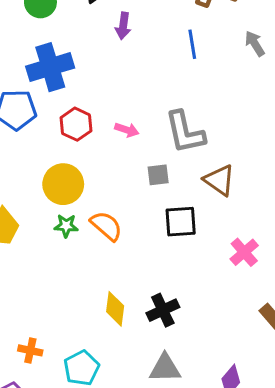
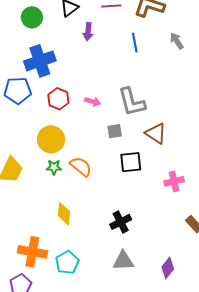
pink cross: (244, 252) -> (174, 181), turned 30
yellow diamond: (115, 309) -> (64, 214), moved
orange cross: (30, 350) -> (32, 252), size x1.8

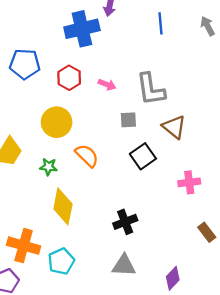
blue cross: (40, 61) -> (82, 29), moved
black square: (131, 162) -> (143, 156), turned -35
green star: (54, 167) -> (48, 167), moved
yellow diamond: (64, 214) -> (63, 206), size x1.4

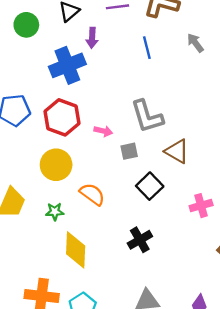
red hexagon: (69, 78) -> (62, 117), size x1.4
pink arrow: (107, 85) -> (103, 131), moved
black cross: (125, 222) -> (140, 240), moved

